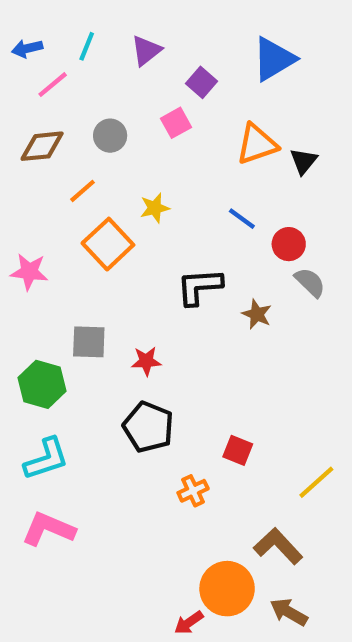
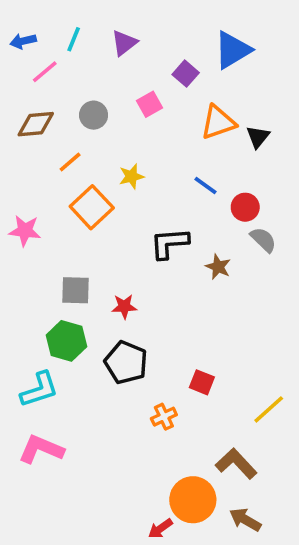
purple square: (202, 82) -> (186, 74), moved
green hexagon: (42, 384) -> (66, 341), moved

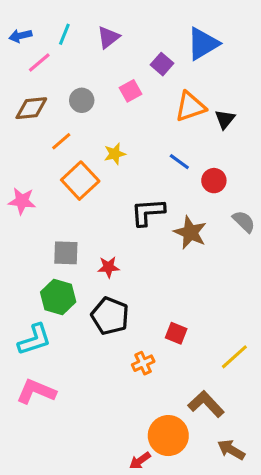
gray semicircle: (263, 240) -> (244, 221), moved
brown star: (218, 267) -> (190, 233), size x1.5
brown arrow: (245, 520) -> (231, 450), moved

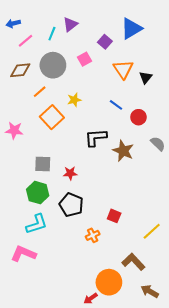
cyan line: (64, 34) -> (52, 34), moved
gray circle: (82, 100) -> (53, 65), size x1.6
orange triangle: (190, 107) -> (123, 69), turned -45
cyan L-shape: (34, 340) -> (37, 224), moved

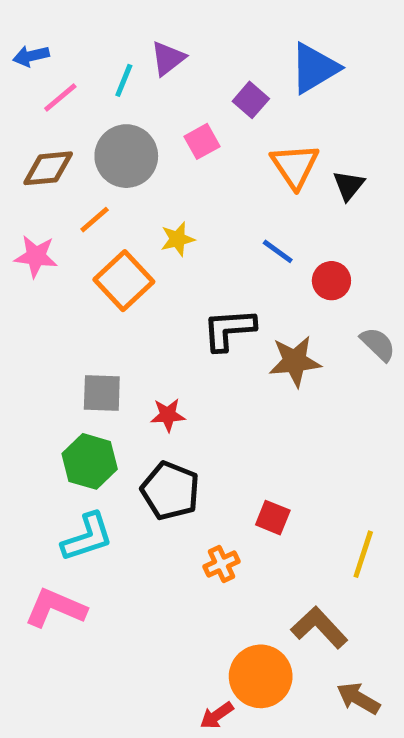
pink star: (14, 130) -> (36, 256), moved
brown star: (123, 151) -> (295, 361), turned -30
yellow line: (152, 231) -> (363, 554), turned -30

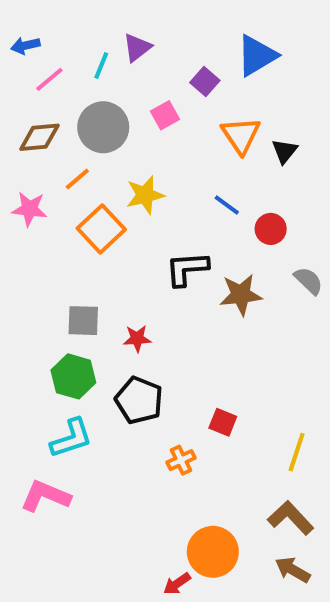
yellow star: (178, 239) -> (145, 195), size x1.4
brown L-shape: (319, 628) -> (291, 518), moved

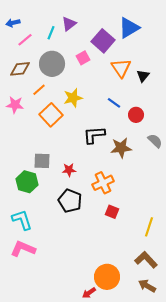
purple square: (205, 81) -> (103, 41), size x1.6
green hexagon: (73, 376) -> (27, 182), moved
cyan L-shape: (71, 438) -> (22, 220), moved, turned -90
orange cross: (181, 460) -> (103, 183), moved, size x1.5

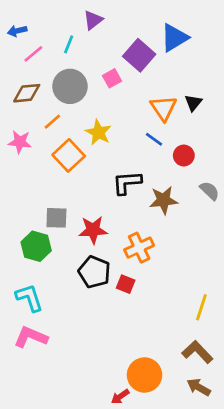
purple triangle: (69, 24) -> (93, 20), moved
orange triangle: (121, 68) -> (163, 108), moved
yellow star: (73, 98) -> (98, 132), turned -30
red star: (69, 170) -> (93, 230), size x1.5
red square: (112, 212) -> (126, 284), moved

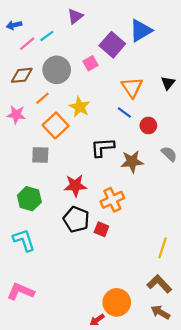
cyan line: (69, 44) -> (47, 36), moved, turned 32
black triangle: (193, 103) -> (168, 83), moved
gray square: (56, 218) -> (40, 155), moved
pink L-shape: (31, 337) -> (21, 291), moved

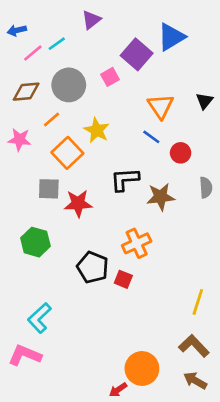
gray semicircle: (169, 154) -> (206, 187), turned 42
red star: (75, 186) -> (78, 203), moved
cyan L-shape: (24, 240) -> (39, 318), moved, turned -115

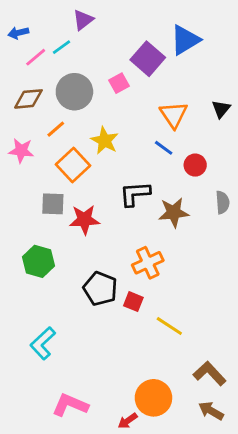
purple triangle: (91, 20) -> (83, 20), moved
yellow line: (198, 302) -> (169, 326), moved, turned -75
pink L-shape: (25, 355) -> (70, 405), moved

